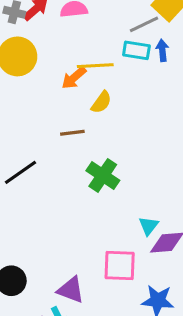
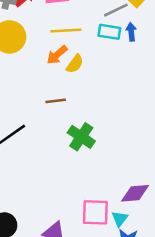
yellow line: (95, 66) -> (66, 31), moved
yellow semicircle: (101, 102) -> (75, 64), moved
cyan triangle: (149, 226) -> (120, 219), moved

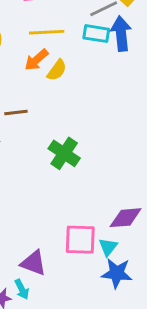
blue arrow: (131, 32) -> (121, 34), size x1.6
brown line: (56, 101) -> (16, 113), moved

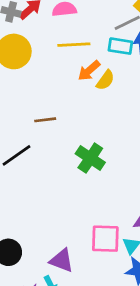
orange arrow: (36, 60) -> (89, 71), moved
yellow semicircle: (57, 70) -> (105, 80), moved

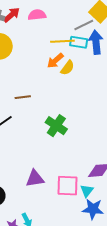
yellow line: (74, 45) -> (62, 41), moved
purple triangle: (62, 261) -> (35, 179), moved, turned -30

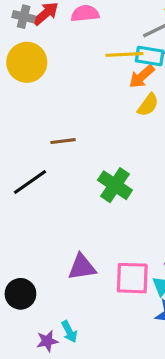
orange arrow: (55, 61) -> (142, 76), moved
yellow semicircle: (67, 68) -> (148, 105), moved

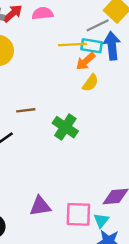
green cross: (115, 185) -> (65, 127), moved

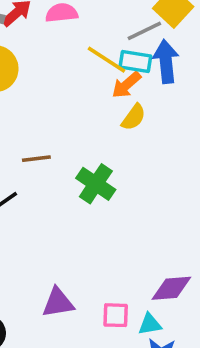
yellow line: (72, 45) -> (107, 60), turned 36
pink square: (78, 214) -> (116, 315), size x0.7
cyan triangle: (101, 220) -> (150, 324), turned 42

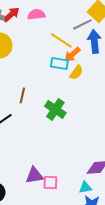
cyan rectangle: (135, 61) -> (59, 63), moved
brown line: (36, 159) -> (22, 95), turned -70
pink square: (116, 315) -> (50, 182), moved

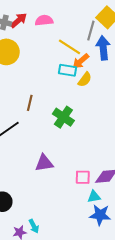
gray line: (82, 24) -> (91, 31), turned -48
purple triangle: (34, 175) -> (44, 163), moved
pink square: (50, 182) -> (83, 177), moved

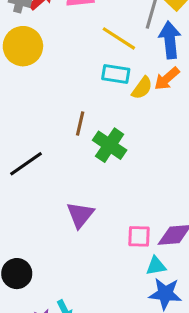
orange arrow: (81, 61) -> (167, 79), moved
brown line: (30, 103) -> (80, 124), moved
purple triangle: (44, 163) -> (80, 215), turned -42

